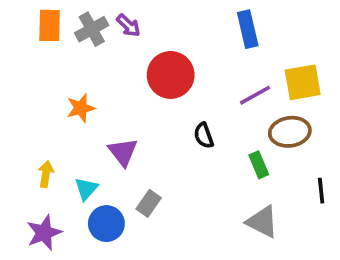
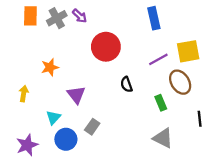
brown ellipse: (290, 132) -> (180, 82), turned 65
yellow arrow: (46, 174) -> (24, 94), moved

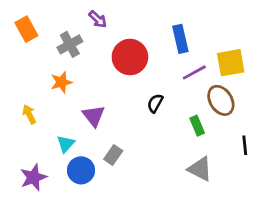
orange rectangle: (30, 16) -> (26, 29), moved, turned -30
gray cross: (57, 18) -> (70, 44), moved
blue rectangle: (154, 18) -> (180, 39), moved
black semicircle: (126, 84) -> (155, 103), turned 49
yellow arrow: (24, 94) -> (29, 114), turned -35

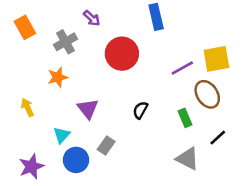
blue rectangle: (180, 39) -> (156, 17), moved
black semicircle: (155, 103) -> (140, 110), moved
black line: (245, 145) -> (218, 138), moved, turned 54

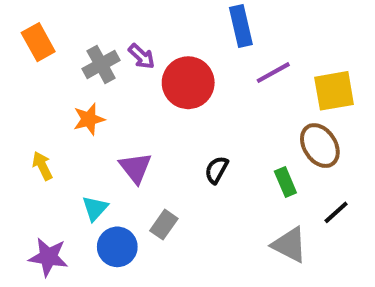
purple arrow: (92, 18) -> (142, 56), moved
purple line: (182, 68) -> (273, 73), moved
purple star: (31, 166) -> (48, 257), turned 30

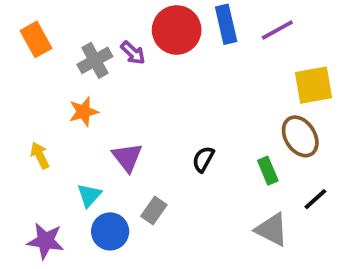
purple line: (273, 73) -> (277, 30), moved
red circle: (188, 83) -> (177, 30), moved

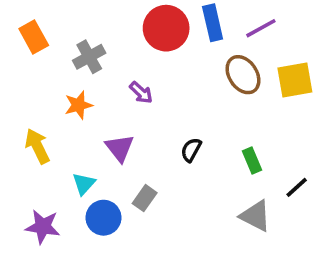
purple arrow: (133, 53) -> (141, 93), moved
brown ellipse: (300, 136) -> (243, 75), moved
yellow arrow: (40, 155) -> (37, 146), size x1.4

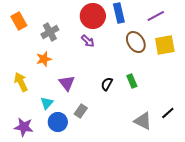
purple line: (261, 28) -> (156, 16), moved
purple arrow: (141, 93) -> (88, 41), moved
green rectangle: (252, 160) -> (132, 81), moved
black line: (297, 187) -> (168, 113), moved

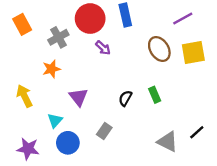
blue rectangle: (119, 13) -> (125, 15), moved
red circle: (93, 16) -> (90, 19), moved
gray rectangle: (81, 111) -> (104, 131), moved

